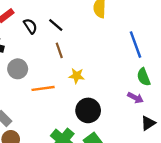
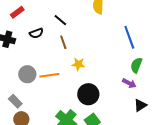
black semicircle: (30, 26) -> (36, 33), moved, turned 104
gray circle: (18, 69) -> (27, 74), moved
green semicircle: (144, 77) -> (136, 65), turned 42

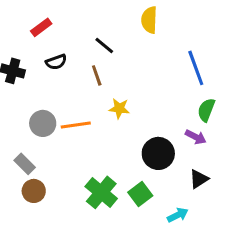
red rectangle: (17, 12) -> (41, 27), moved
black line: (60, 20) -> (104, 45), moved
black circle: (88, 94) -> (158, 153), moved
black triangle: (140, 105) -> (199, 179), moved

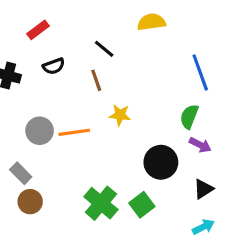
yellow semicircle: (149, 20) -> (151, 22), turned 80
green semicircle: (206, 110) -> (189, 117), moved
cyan arrow: (178, 215) -> (203, 227), moved

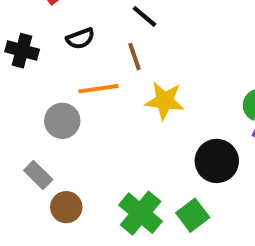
yellow star: (120, 115) -> (165, 101), size x1.4
orange line: (74, 132) -> (98, 89), moved
brown circle: (30, 202) -> (66, 207), moved

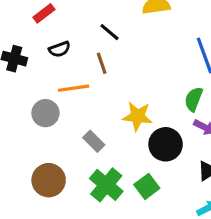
yellow star: (165, 101) -> (137, 116), moved
gray rectangle: (38, 175) -> (94, 141), moved
brown circle: (66, 207) -> (49, 180), size x1.4

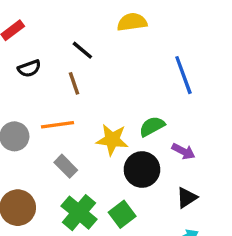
orange line: (74, 88) -> (57, 125), moved
green semicircle: (194, 99) -> (152, 126), moved, turned 40

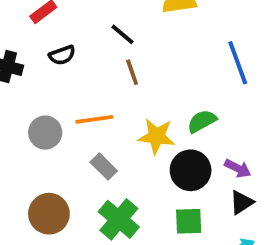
brown line: (74, 83) -> (132, 72), moved
purple arrow: (183, 151) -> (238, 168), moved
green square: (122, 214) -> (189, 221), moved, turned 35

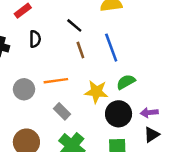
black semicircle: (62, 55) -> (35, 39), turned -70
blue line: (238, 63) -> (111, 48), moved
purple arrow: (238, 168) -> (149, 113), turned 147

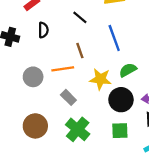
brown line: (80, 50) -> (80, 51), moved

